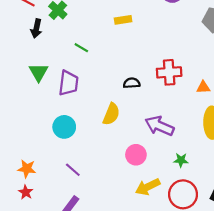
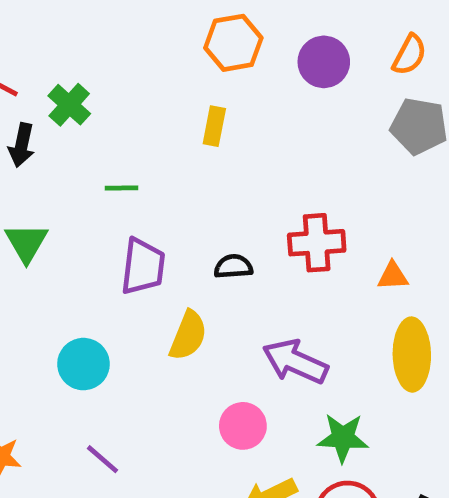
yellow rectangle: (123, 20) -> (214, 126), turned -70
green line: (81, 48) -> (122, 188), turned -32
purple trapezoid: (69, 83) -> (143, 266), moved
green star: (181, 160) -> (343, 438), size x1.5

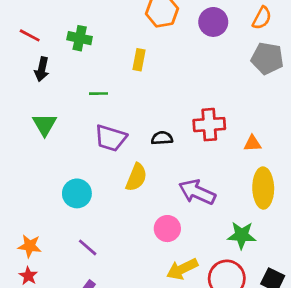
green cross: (69, 105) -> (80, 38), moved, turned -30
yellow rectangle: (214, 126) -> (139, 60), moved
purple trapezoid: (143, 266) -> (111, 138), turned 100
green star: (343, 438) -> (242, 235), moved

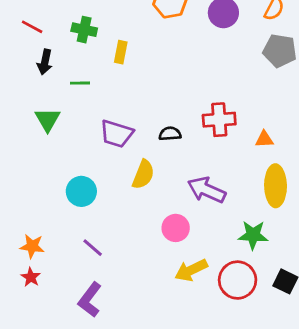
yellow rectangle: (139, 60) -> (121, 52), moved
green line: (99, 94) -> (80, 83), moved

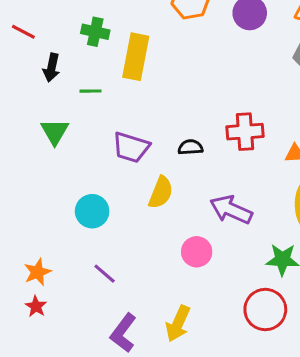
red line: (32, 27) -> (23, 32), moved
yellow rectangle: (121, 52) -> (136, 57), size x1.8
orange star: (32, 246) -> (37, 272), turned -30
yellow arrow: (191, 270) -> (178, 324), moved, turned -40
purple L-shape: (90, 300) -> (123, 333), moved

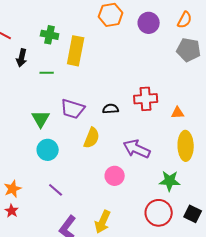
green triangle: (55, 132) -> (41, 119), moved

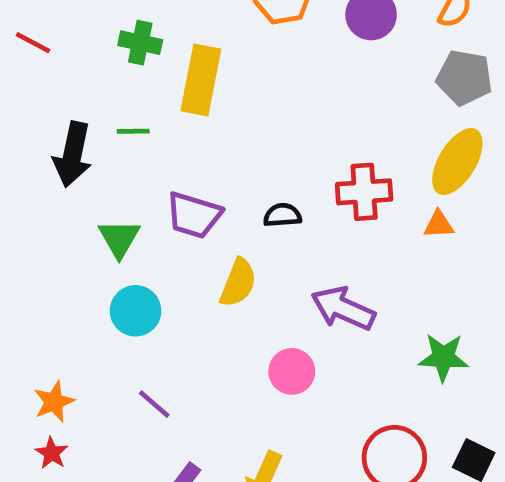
black arrow: (22, 58) -> (73, 155), moved, size x1.5
yellow ellipse: (186, 146) -> (457, 162), moved, turned 32
green star: (170, 181) -> (443, 357), moved

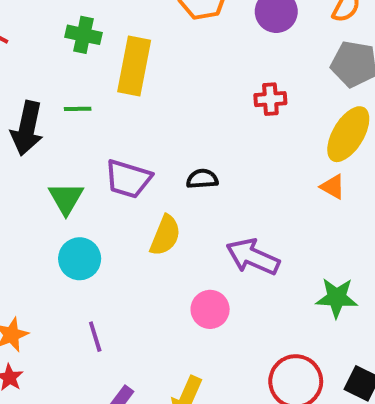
red cross: (364, 192) -> (270, 99), moved, size x0.7
orange triangle: (439, 224) -> (333, 187), turned 32
purple line: (154, 404) -> (95, 337), turned 32

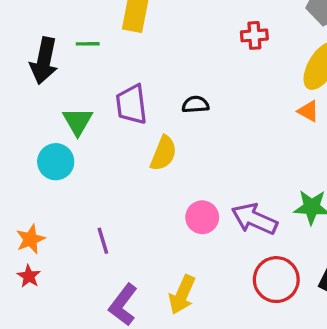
purple trapezoid: (128, 179) -> (131, 104), turned 66
purple arrow: (253, 257) -> (254, 219), moved
cyan circle: (80, 259) -> (56, 162), moved

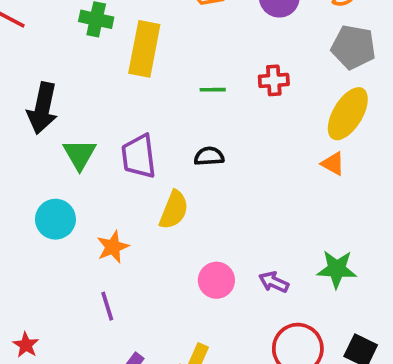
green line: (88, 44) -> (213, 90), moved
green triangle: (78, 121) -> (80, 154), moved
purple arrow: (254, 219) -> (274, 282), size x0.6
orange star: (30, 239) -> (113, 247), moved

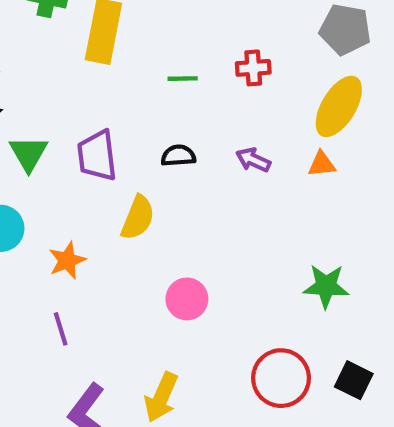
orange triangle: (333, 164) -> (322, 164), turned -35
purple arrow: (274, 282) -> (253, 160), moved

